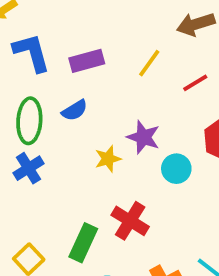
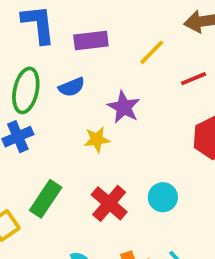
purple star: (143, 137) -> (124, 107), moved
cyan circle: (176, 169) -> (163, 197), moved
green rectangle: (83, 243) -> (46, 199), moved

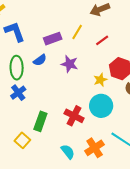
purple rectangle: (91, 40) -> (53, 39), moved
yellow star: (97, 139) -> (100, 80), moved
cyan circle: (163, 197) -> (101, 106), size x1.5

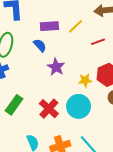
blue semicircle: (40, 60) -> (40, 45), moved, turned -112
purple star: (69, 64) -> (56, 67), moved

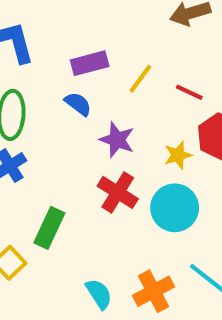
yellow line: (76, 26) -> (140, 79), moved
red line: (98, 42) -> (189, 92), moved, turned 56
red cross: (49, 109) -> (118, 192), moved

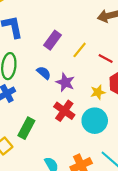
purple rectangle: (90, 63) -> (53, 40), turned -42
blue semicircle: (78, 104) -> (44, 73), moved

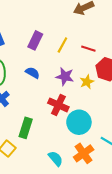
purple star: (65, 82) -> (65, 76), moved
cyan circle: (95, 121) -> (79, 122), moved

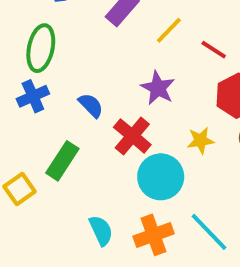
blue semicircle: (32, 73) -> (91, 105), moved
yellow star: (87, 82) -> (201, 140), moved

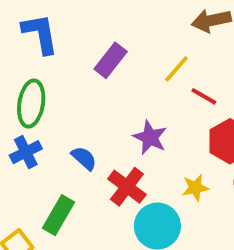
yellow line: (169, 30) -> (176, 69), moved

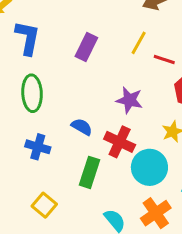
blue L-shape: (40, 34) -> (28, 38), turned 33
blue cross: (26, 152) -> (38, 147), moved, turned -35
green rectangle: (58, 215) -> (90, 172), moved

